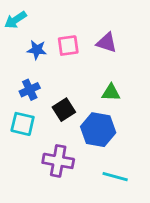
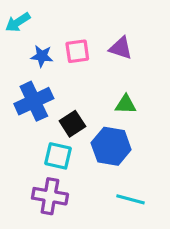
blue cross: (30, 90) -> (34, 101), size x1.6
cyan square: (23, 124) -> (58, 156), moved
purple cross: (58, 161) -> (50, 196), moved

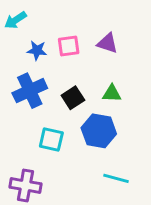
black square: (72, 124) -> (73, 98), moved
purple cross: (50, 196) -> (25, 186), moved

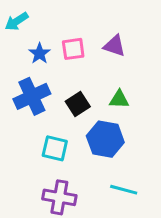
blue star: (37, 50) -> (40, 53), turned 30
purple cross: (25, 186) -> (59, 197), moved

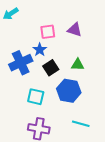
blue star: (40, 53) -> (40, 50), moved

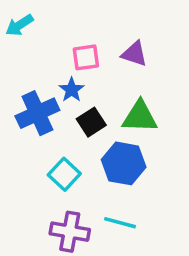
green triangle: (78, 65) -> (140, 117), size x1.5
cyan square: (36, 97) -> (64, 174), turned 30
cyan line: (81, 124) -> (120, 223), moved

